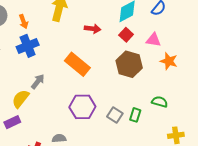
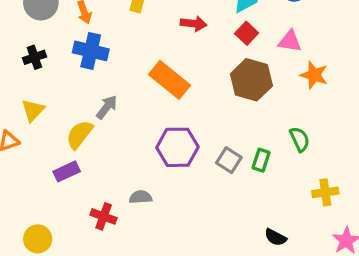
blue cross: (28, 46) -> (91, 51), turned 35
green semicircle: (160, 102) -> (300, 139), turned 49

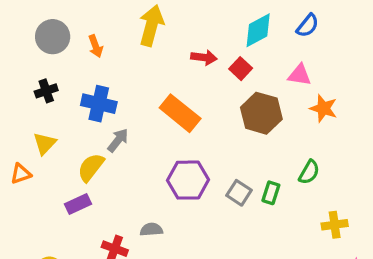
red square: (247, 33) -> (241, 69), moved
blue cross: (91, 51) -> (99, 104), moved
green semicircle: (300, 139) -> (309, 172), turned 55

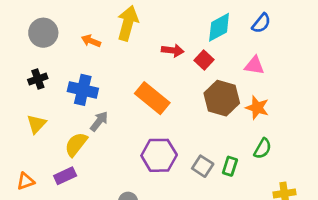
orange arrow: (96, 46) -> (91, 41), moved, turned 132
orange star: (323, 108) -> (257, 108), moved
orange triangle: (21, 174) -> (26, 181), moved

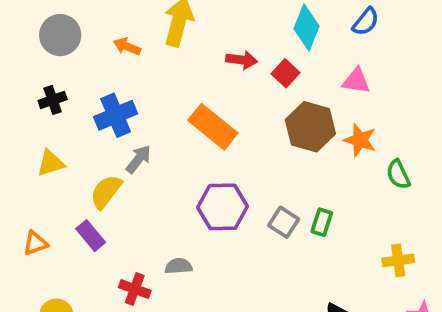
cyan diamond: (219, 27) -> (307, 27), turned -40
blue cross: (83, 90) -> (116, 115), turned -36
yellow triangle: (36, 124) -> (51, 163), turned 30
green semicircle: (263, 148) -> (398, 174), moved, turned 125
purple rectangle: (65, 176) -> (91, 236), turned 75

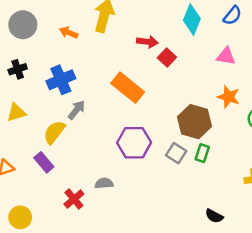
red square: (286, 73) -> (167, 57), moved
brown hexagon: (310, 127) -> (194, 122), moved
red cross: (135, 289) -> (74, 199), turned 30

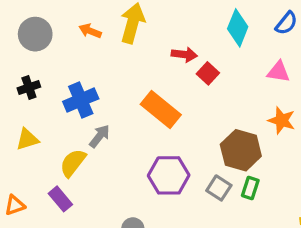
orange arrow: (69, 33) -> (90, 31), moved

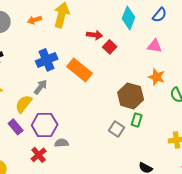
orange arrow: (90, 31) -> (35, 20), turned -40
blue cross: (81, 100) -> (47, 60), moved
purple hexagon: (169, 175) -> (45, 125), moved
gray square: (219, 188) -> (117, 129), moved

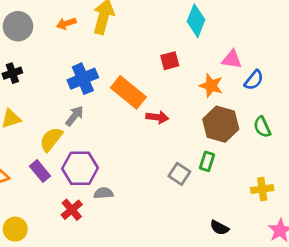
blue semicircle: (160, 15) -> (254, 80), moved
red arrow: (95, 35) -> (157, 117), moved
red square: (110, 47) -> (170, 61), turned 32
orange star: (157, 77) -> (211, 86), moved
brown hexagon: (131, 96) -> (221, 124), moved

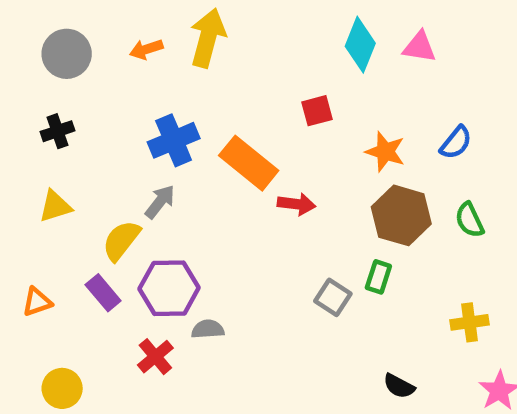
pink triangle: (232, 59) -> (419, 47), moved

